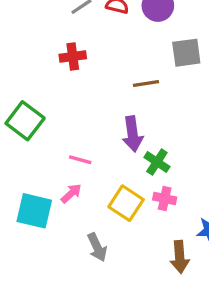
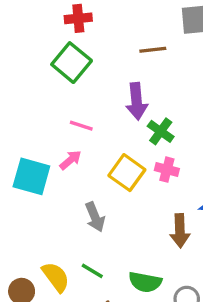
green square: (25, 121) -> (72, 63), moved

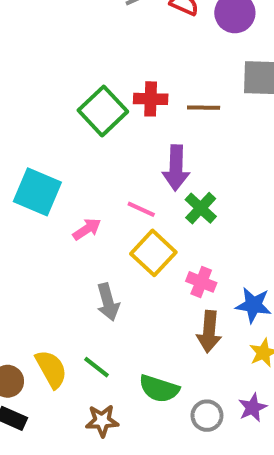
red cross: (78, 18) -> (151, 99), moved
pink line: (81, 126) -> (141, 209), moved
pink cross: (167, 170) -> (201, 282), moved
cyan square: (31, 176) -> (37, 192), moved

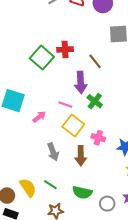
brown line: (204, 108) -> (95, 61), moved, turned 56
brown arrow: (209, 332) -> (81, 156), moved

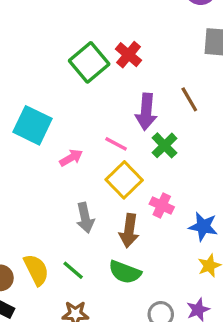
red cross: (65, 49) -> (128, 55), turned 35
brown line: (95, 61) -> (189, 99), moved
green semicircle: (82, 192) -> (125, 272), moved

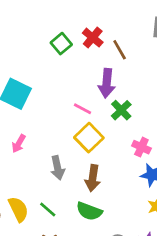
green square: (89, 62) -> (61, 44), size x0.7
brown line: (189, 99) -> (120, 50), moved
pink arrow: (71, 158) -> (19, 144), moved, turned 150
pink cross: (162, 205) -> (141, 147), moved

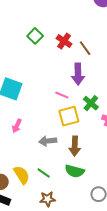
green square: (61, 44) -> (35, 36), moved
green cross: (121, 110) -> (91, 103), moved
yellow square: (89, 138) -> (69, 116), turned 35
gray arrow: (58, 168) -> (48, 141), turned 102

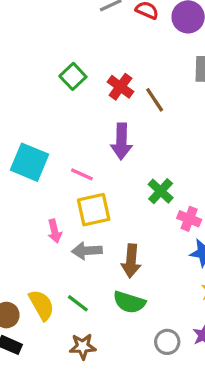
purple arrow: (78, 74) -> (121, 141), moved
pink line: (62, 95) -> (82, 174), moved
yellow square: (69, 116) -> (94, 210), moved
pink arrow: (17, 126) -> (55, 231), moved, turned -40

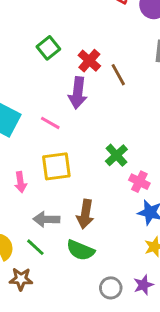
purple arrow: (121, 141) -> (78, 93), moved
pink line: (82, 174) -> (50, 123), moved
gray arrow: (87, 251) -> (46, 219), moved
brown star: (83, 346) -> (21, 279), moved

